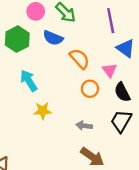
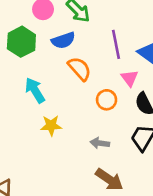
purple line: (111, 21) -> (116, 44), moved
blue semicircle: (53, 38) -> (63, 40), turned -42
orange semicircle: (80, 59) -> (80, 69), moved

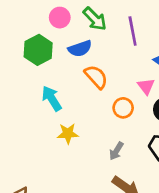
purple line: (116, 44) -> (133, 31), moved
gray arrow: (100, 143) -> (116, 151), turned -66

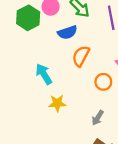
green hexagon: (38, 50) -> (28, 18), moved
orange semicircle: (96, 77) -> (81, 56), turned -110

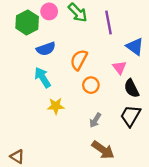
blue semicircle: (67, 32) -> (46, 49), moved
orange circle: (103, 82) -> (91, 85), moved

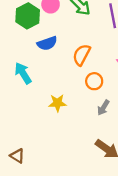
cyan arrow: (43, 77) -> (23, 73), moved
gray arrow: (95, 120) -> (103, 108), moved

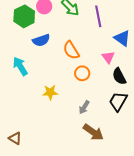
orange semicircle: (82, 55) -> (71, 50), turned -60
gray arrow: (103, 108) -> (84, 107), moved

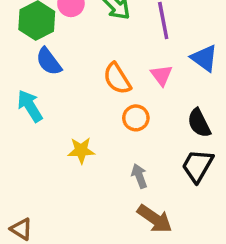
blue semicircle: (41, 40) -> (49, 62), moved, turned 72
pink triangle: (108, 57) -> (162, 75), moved
gray arrow: (84, 107) -> (139, 176), turned 128

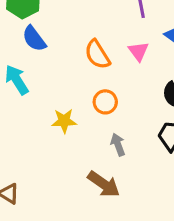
orange circle: (136, 118) -> (105, 102), moved
brown arrow: (155, 219) -> (104, 184), moved

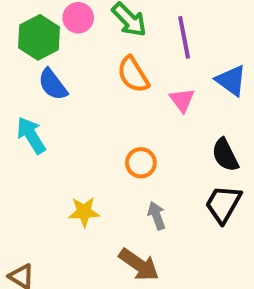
orange semicircle: (97, 54) -> (133, 75), moved
yellow star: (64, 121) -> (84, 212), moved

